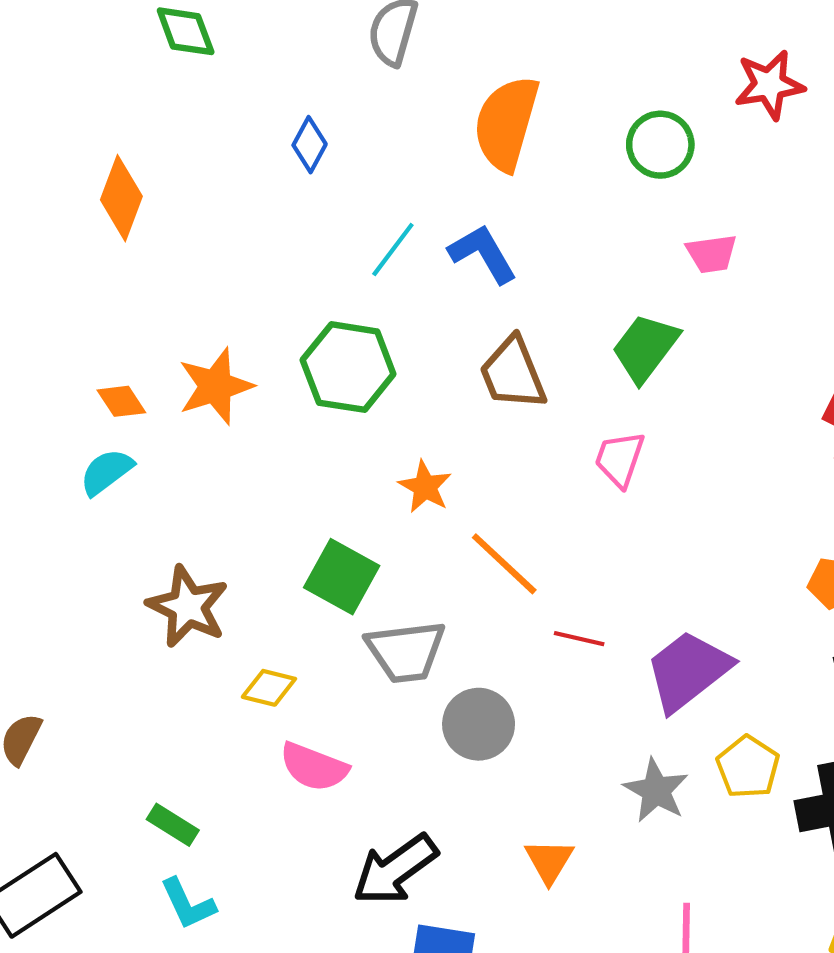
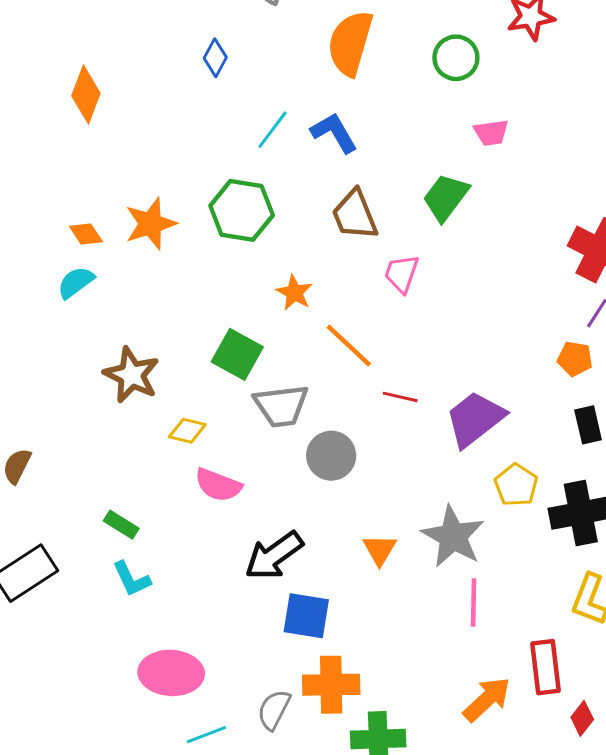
pink trapezoid: (620, 459) -> (402, 274), moved
gray star: (656, 790) -> (453, 536), moved, size x1.4

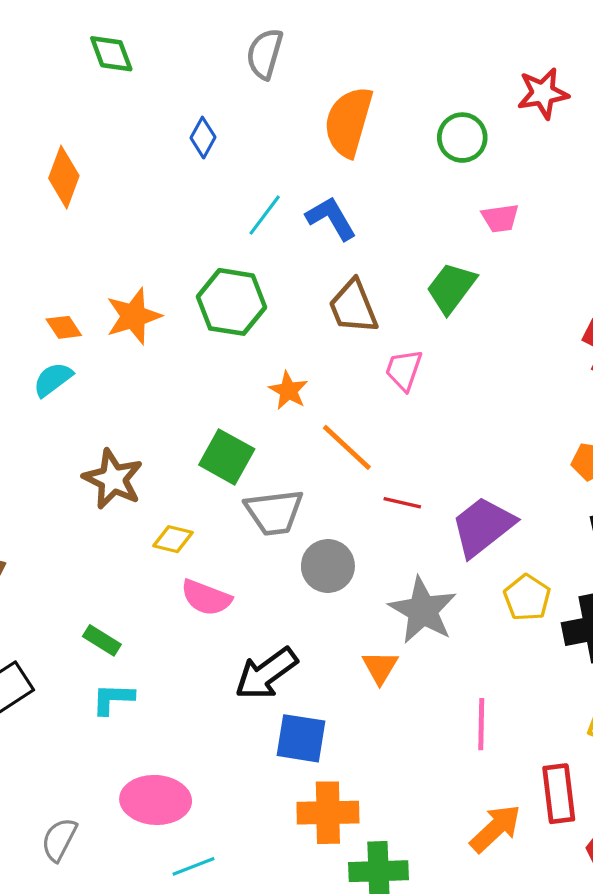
gray star: (453, 536) -> (423, 610), moved
cyan L-shape: (131, 579) -> (113, 699), turned 117
gray semicircle: (274, 710) -> (59, 840), moved

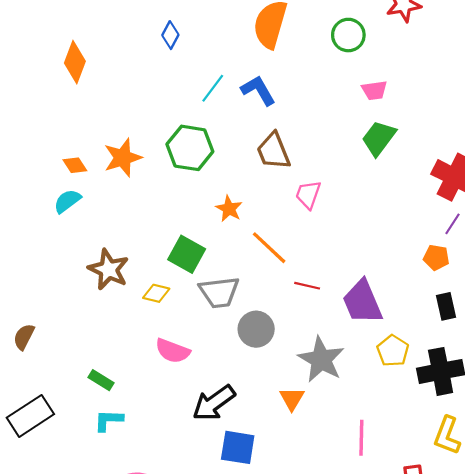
green trapezoid: (451, 288) -> (379, 138), moved
purple trapezoid: (483, 526) -> (362, 302), turned -75
yellow diamond: (173, 539) -> (156, 293), moved

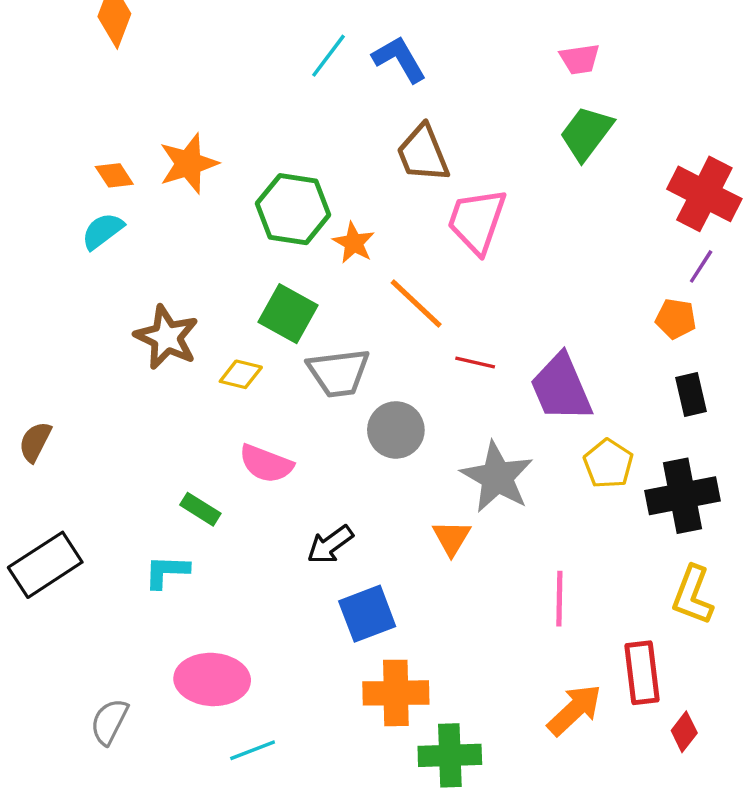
green hexagon: (190, 148) -> (293, 209), moved
pink trapezoid: (308, 195) -> (477, 221), size x1.5
green rectangle: (101, 380) -> (200, 509), moved
black arrow: (214, 403) -> (330, 545), size x0.7
blue square: (238, 447) -> (367, 614), turned -30

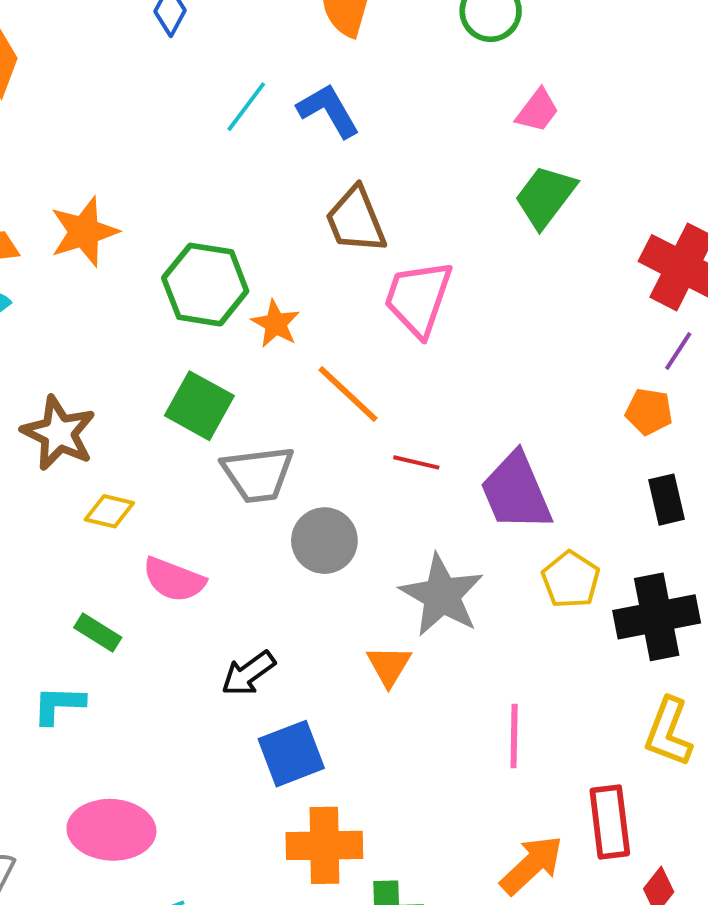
pink trapezoid: (580, 59) -> (537, 111), turned -45
yellow diamond: (241, 374) -> (109, 511), moved

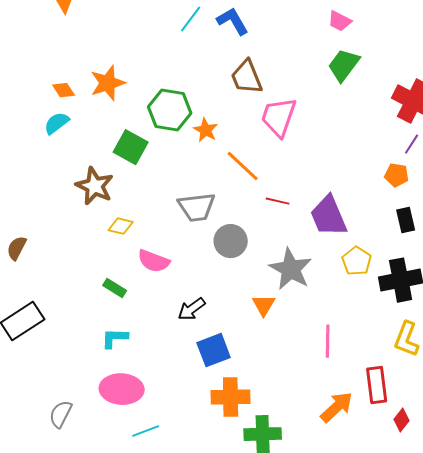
pink trapezoid: (537, 111) -> (340, 21), turned 80
green square: (199, 406) -> (131, 147), moved
cyan L-shape: (59, 705) -> (115, 338), moved

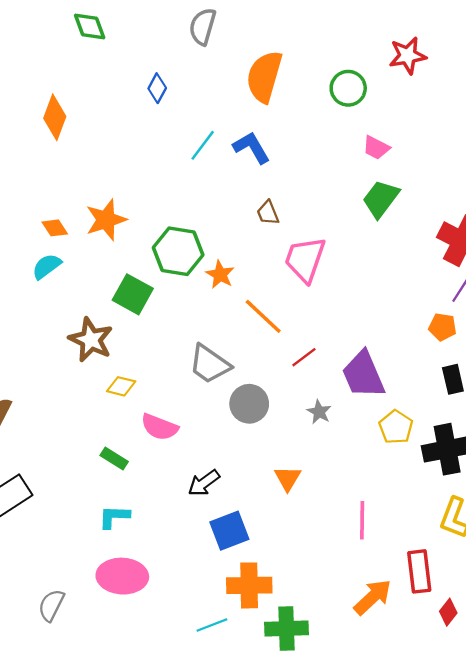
brown trapezoid: (247, 77) -> (268, 213), size x0.6
red line: (278, 201) -> (304, 357), turned -50
gray trapezoid: (197, 207) -> (210, 364), turned 42
gray star: (291, 269) -> (319, 412), moved, size x0.5
cyan line: (146, 431) -> (212, 625), moved

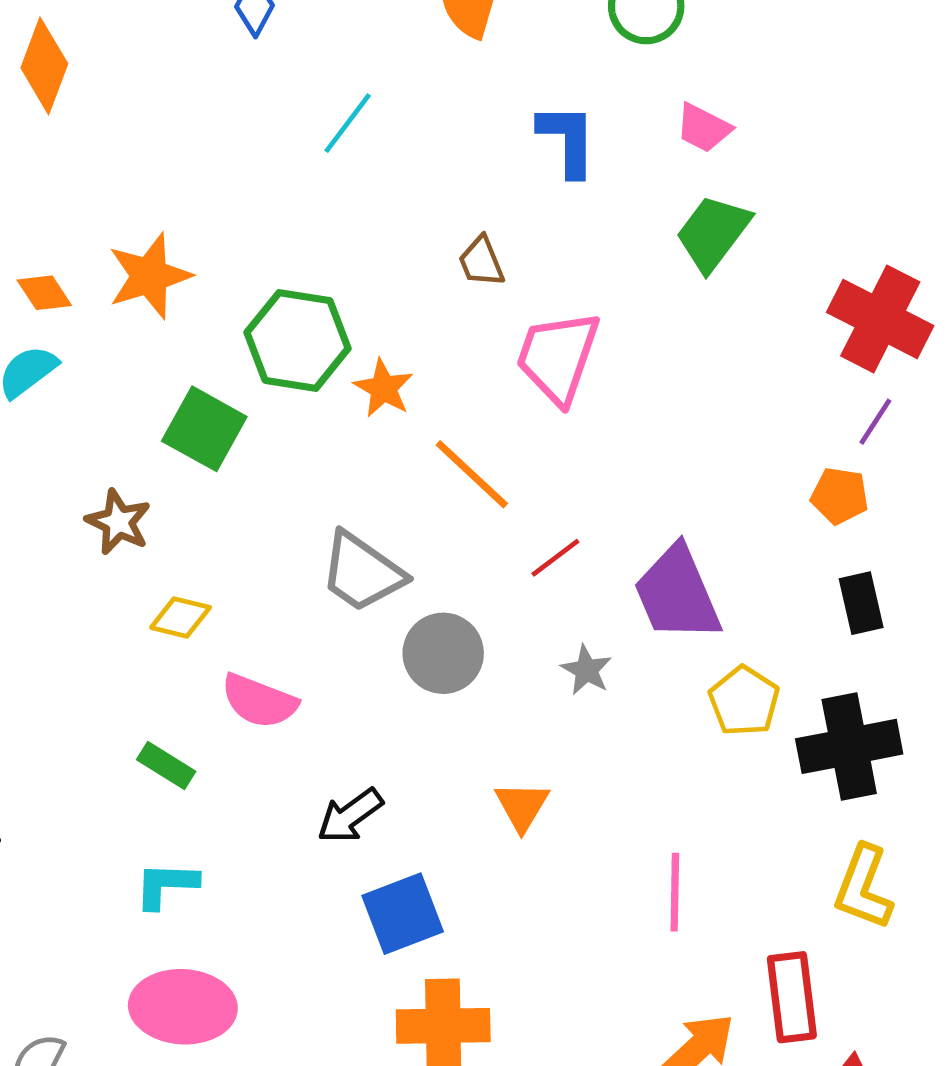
blue L-shape: (252, 148) -> (567, 140), moved, turned 30
brown star: (91, 340) -> (118, 522), size x0.7

